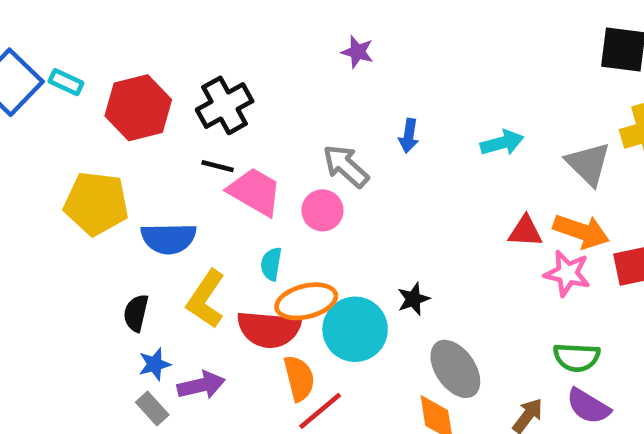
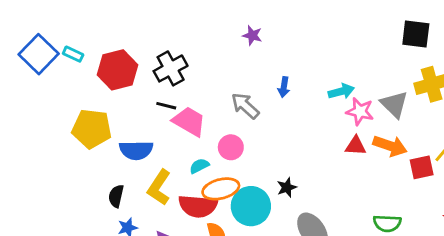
pink circle: (322, 210) -> (231, 147), moved
cyan semicircle: (271, 264) -> (199, 166), turned 54
pink star: (567, 273) -> (360, 111), moved

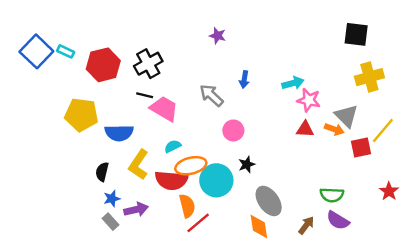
gray triangle: (394, 104) -> (346, 116), moved
orange arrow: (390, 146) -> (334, 129), size x0.7
pink circle: (231, 147) -> (233, 130), moved

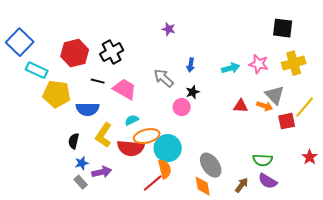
cyan rectangle: (66, 51) -> (37, 70), moved, size x1.5
black line: (145, 95) -> (98, 81), moved
pink star: (309, 100) -> (259, 64), moved
black star: (247, 165) -> (193, 92), moved
orange semicircle: (187, 206) -> (165, 169), moved

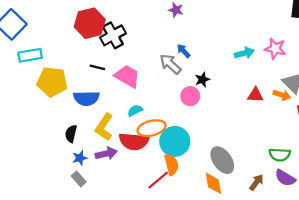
red hexagon: (75, 53) -> (90, 23), moved
blue arrow: (191, 65) -> (184, 51), moved, turned 128
cyan rectangle: (37, 70) -> (30, 55), turned -35
purple arrow: (102, 172) -> (106, 154), moved

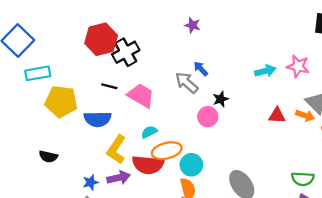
black semicircle: (71, 134) -> (48, 157), moved, turned -91
cyan circle: (175, 141) -> (191, 165), size x0.7

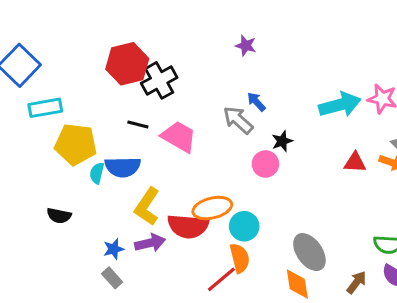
cyan arrow: (265, 71) -> (340, 105), size x1.5
cyan semicircle: (149, 132) -> (97, 173), moved, turned -49

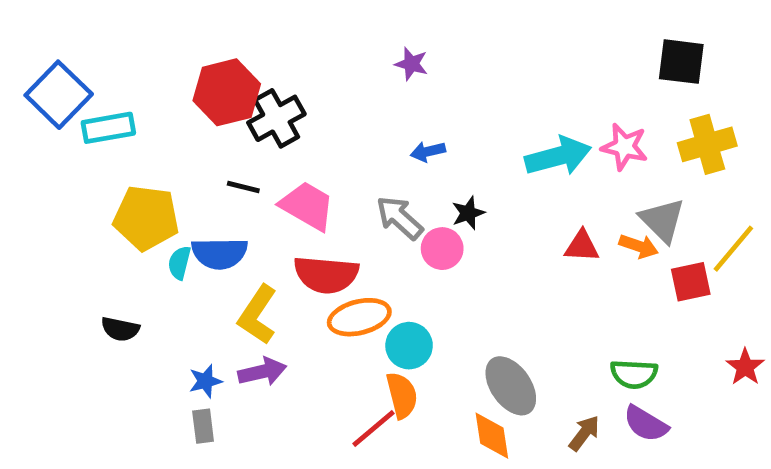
blue arrow: (256, 102) -> (428, 151), turned -60
cyan rectangle: (45, 108) -> (108, 128), moved
gray arrow: (238, 120) -> (400, 218), moved
red semicircle: (188, 226) -> (326, 275), moved
gray rectangle: (112, 278) -> (203, 426), turned 35

